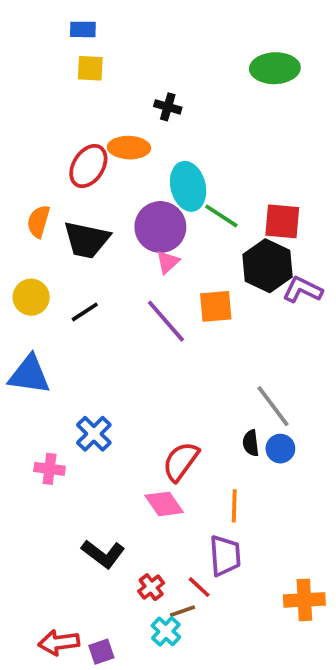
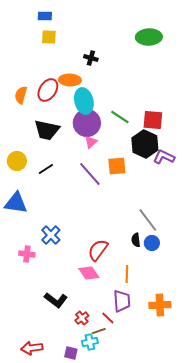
cyan ellipse: (188, 186) -> (84, 101), moved
orange semicircle: (38, 221) -> (21, 95), moved
orange cross: (304, 600) -> (160, 305), moved
cyan cross: (166, 631) -> (90, 342), turned 35
purple square: (101, 652) -> (71, 353), moved, turned 32

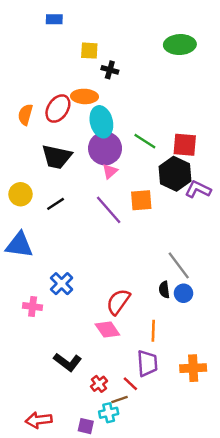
yellow square: (49, 37) -> (89, 51), moved

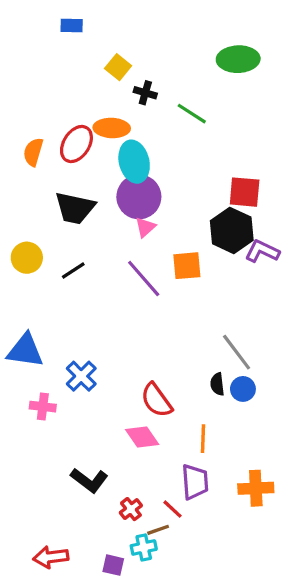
yellow square: (89, 51) -> (118, 67), turned 36
green line: (145, 141) -> (192, 114), moved
blue triangle: (19, 245) -> (25, 351), moved
red semicircle: (118, 302) -> (156, 400), turned -72

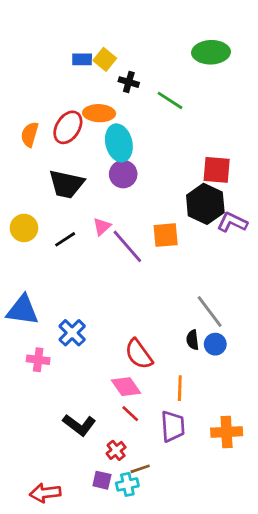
blue rectangle: (72, 26) -> (82, 59), moved
purple circle: (139, 197) -> (123, 174), size x0.7
pink triangle: (145, 227) -> (102, 227), moved
red line: (173, 509) -> (130, 414), moved
purple square: (113, 565) -> (102, 480), moved

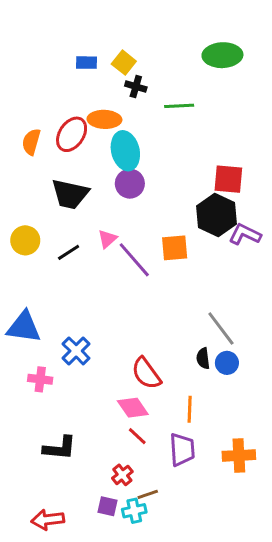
yellow square: (105, 59) -> (124, 63), moved
green line: (170, 100) -> (179, 106), turned -36
black L-shape: (79, 425) -> (60, 448), moved, turned -32

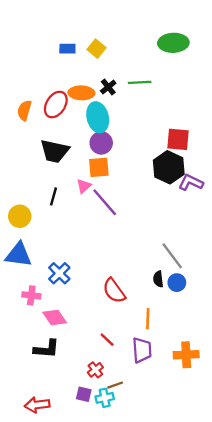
black cross: (136, 87) -> (108, 87), moved, turned 35
yellow circle: (25, 240) -> (20, 216), moved
orange square: (175, 248) -> (99, 167), moved
black line: (69, 252) -> (53, 196), turned -42
pink diamond: (133, 408) -> (55, 317), moved

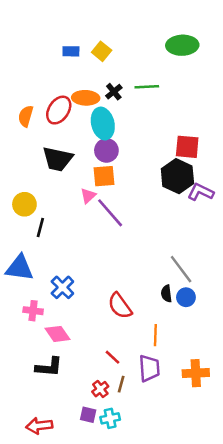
black line: (53, 196) -> (40, 228), moved
yellow circle: (20, 216) -> (24, 204), moved
brown line: (115, 385) -> (121, 384), moved, turned -56

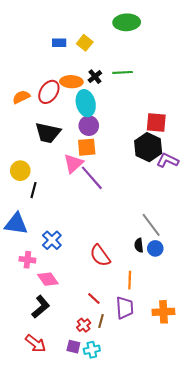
green ellipse: (182, 45) -> (127, 22), moved
orange semicircle: (26, 116) -> (21, 97), turned 48
pink triangle: (88, 196) -> (73, 164), size x1.5
black L-shape: (49, 367) -> (41, 307), turned -45
red arrow: (39, 426) -> (36, 344), moved, turned -135

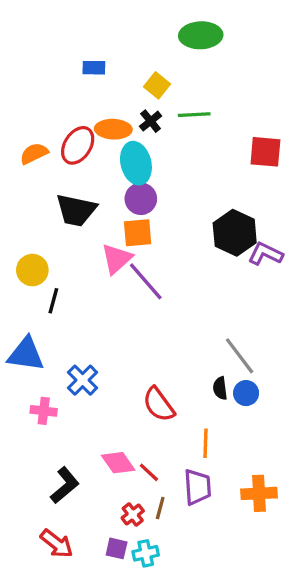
yellow square: (85, 43) -> (157, 85), moved
red square: (156, 123) -> (265, 152), moved
pink diamond: (48, 279) -> (118, 463), moved

